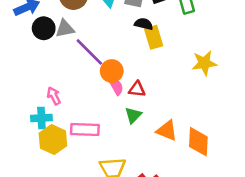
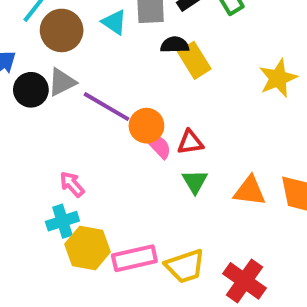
pink rectangle: (85, 129) -> (134, 258), moved

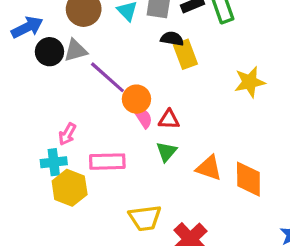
pink arrow: (72, 184) -> (67, 134), turned -120
pink rectangle: (134, 258) -> (107, 162), moved

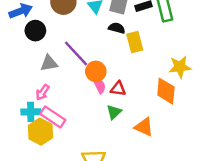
black semicircle: (172, 39) -> (117, 28), moved
gray triangle: (75, 51) -> (49, 63), moved
pink rectangle: (107, 162) -> (53, 117), moved, turned 30
orange diamond: (248, 179) -> (166, 91), moved

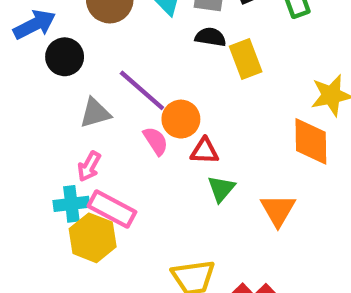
pink semicircle: (99, 85) -> (156, 141), moved
red triangle: (118, 89) -> (204, 151), moved
orange triangle: (144, 127) -> (278, 210), turned 42

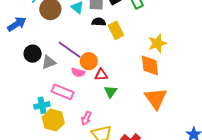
black circle: (65, 57) -> (33, 54), moved
pink semicircle: (156, 141) -> (78, 72), turned 144
pink arrow: (89, 166) -> (86, 118), moved
pink rectangle: (112, 209) -> (63, 92), moved
orange triangle: (278, 210) -> (156, 98), moved, size x1.4

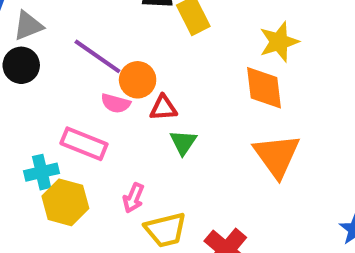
gray triangle: (49, 62) -> (28, 26), moved

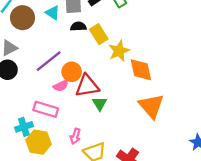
yellow star: (279, 42) -> (119, 51), moved
purple line: (97, 56) -> (49, 61), turned -68
pink semicircle: (116, 103) -> (61, 86), turned -35
red triangle: (163, 108) -> (87, 86), size x1.6

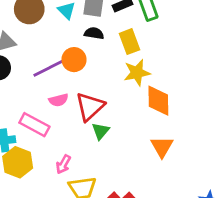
yellow rectangle: (99, 34) -> (130, 42), moved
orange circle: (72, 72) -> (74, 60), moved
red triangle: (87, 86) -> (90, 107), turned -45
orange triangle: (151, 106) -> (162, 147), size x0.7

